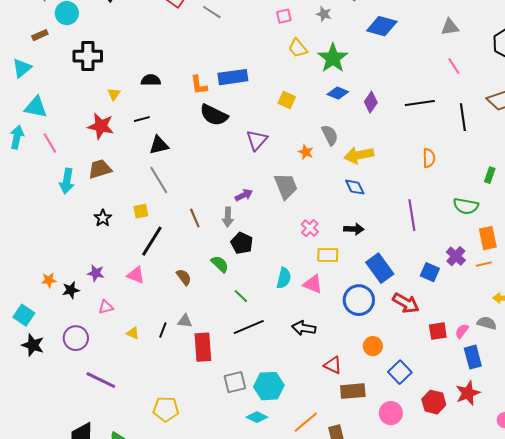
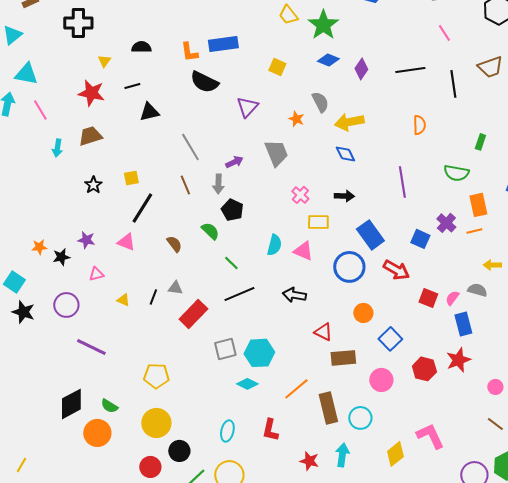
gray line: (159, 180) -> (190, 147), moved
cyan arrow: (67, 181) -> (57, 148), size x0.7
red square: (438, 331) -> (428, 298), turned 30
red rectangle: (203, 347) -> (193, 314), turned 48

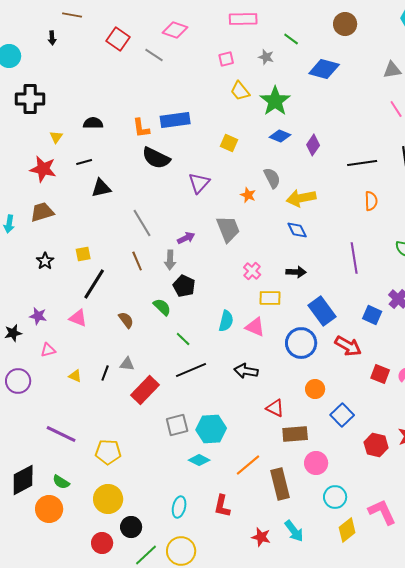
black line: (410, 70) -> (362, 163), moved
purple line: (91, 347) -> (61, 434), moved
pink circle: (381, 380) -> (316, 463), moved
cyan circle: (360, 418) -> (335, 497), moved
cyan arrow: (342, 455) -> (294, 531), turned 135

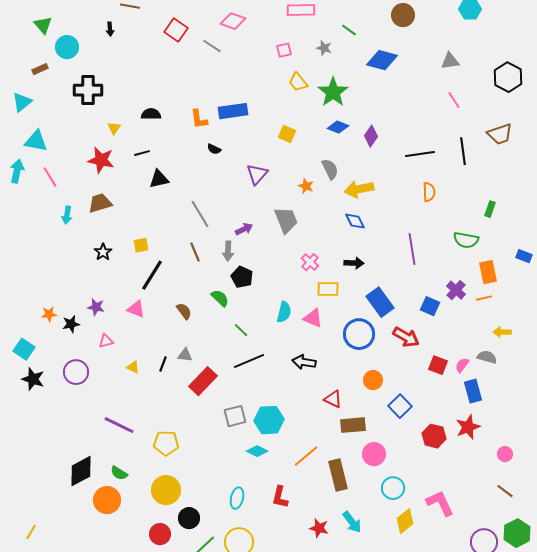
black semicircle: (156, 158) -> (214, 149), size x0.5

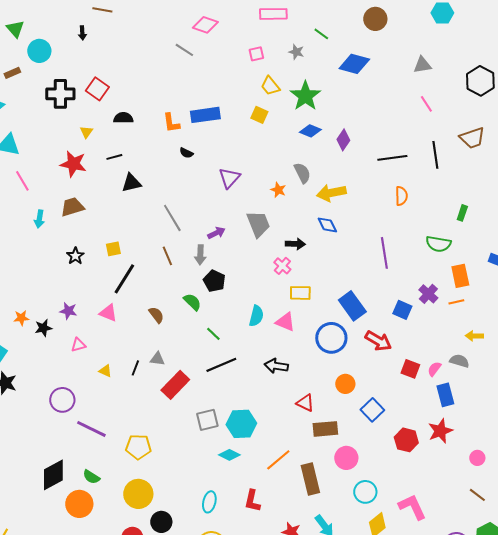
red square: (176, 30) -> (97, 89), moved
yellow square: (287, 134) -> (259, 115), moved
black arrow: (354, 263) -> (295, 244), moved
purple circle: (76, 372) -> (62, 400), moved

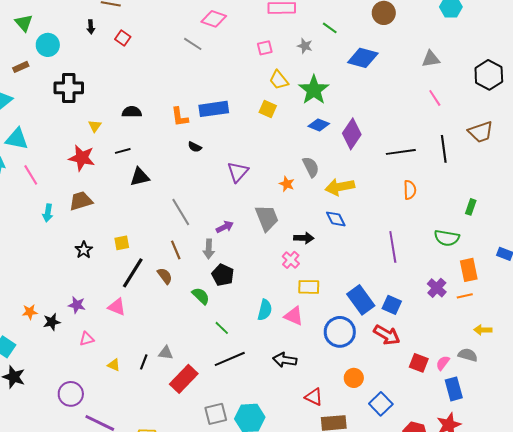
red square: (97, 89) -> (123, 38), moved, size x0.7
purple diamond: (343, 140) -> (352, 134), size x1.4
blue square: (402, 310) -> (392, 305), moved
brown semicircle: (156, 315) -> (165, 276), moved

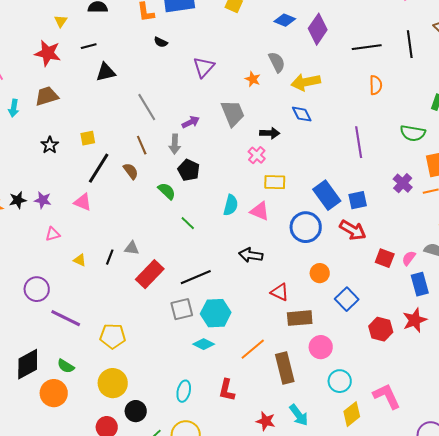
blue square: (392, 305) -> (358, 200), turned -36
black star: (52, 322) -> (18, 200), moved
black line: (230, 359) -> (196, 277), moved

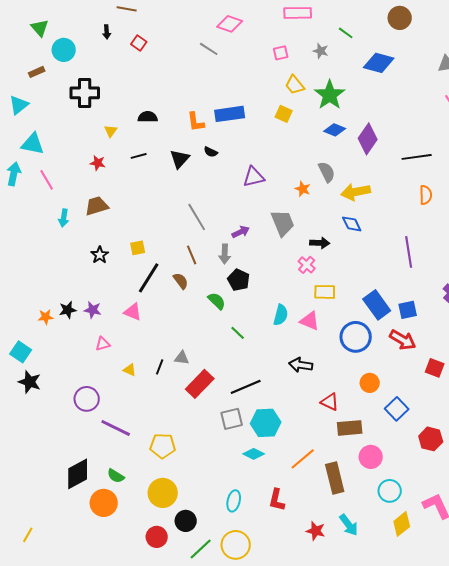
red star: (48, 53) -> (98, 163), size x0.6
purple triangle: (204, 67) -> (254, 177), turned 35
black triangle: (106, 72) -> (180, 159), moved, turned -35

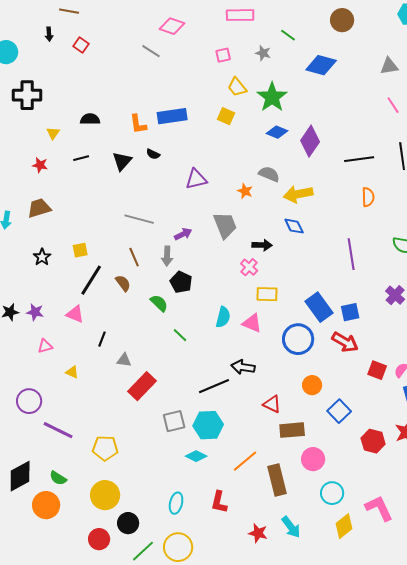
gray semicircle: (327, 172) -> (269, 174), turned -40
gray line: (197, 217) -> (139, 219), turned -44
black line: (160, 367) -> (102, 339), moved
black line: (246, 387) -> (214, 386), moved

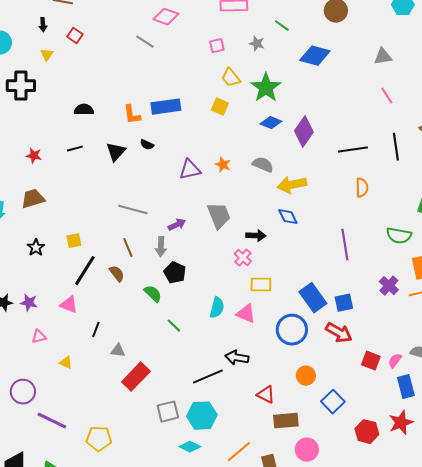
yellow triangle: (53, 133) -> (47, 55), moved
orange star: (245, 191) -> (223, 165), moved

